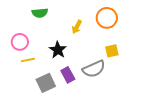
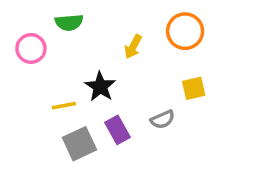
pink circle: (20, 42) -> (31, 48), moved
yellow line: (28, 60) -> (64, 106), moved
gray semicircle: (94, 69) -> (163, 119), size x0.6

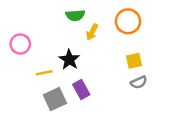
green semicircle: (69, 23) -> (75, 15), moved
pink circle: (31, 48) -> (20, 44), moved
gray semicircle: (163, 119) -> (139, 82), moved

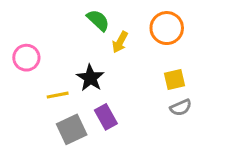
green semicircle: (75, 15) -> (98, 20), turned -132

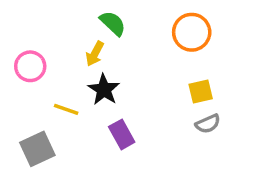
yellow arrow: (120, 42) -> (95, 54), moved
yellow line: (58, 95) -> (66, 109), turned 30
gray square: (72, 129) -> (37, 149), moved

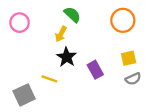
pink circle: (30, 66) -> (20, 23), moved
yellow line: (66, 109) -> (49, 79), moved
purple rectangle: (122, 134) -> (95, 70), moved

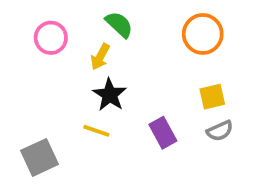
pink circle: (20, 23) -> (51, 38), moved
purple rectangle: (95, 70) -> (163, 133), moved
yellow line: (49, 79) -> (96, 131), moved

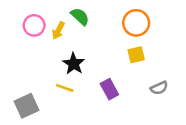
yellow arrow: (100, 57) -> (58, 31), moved
yellow square: (212, 97) -> (136, 55), moved
gray semicircle: (220, 131) -> (159, 88), moved

